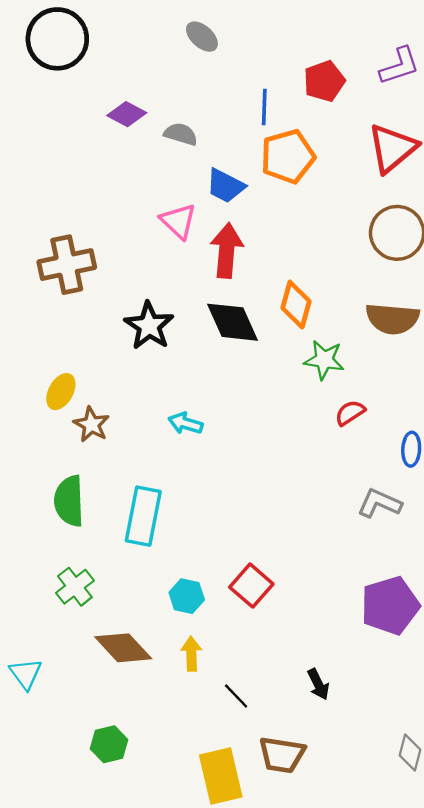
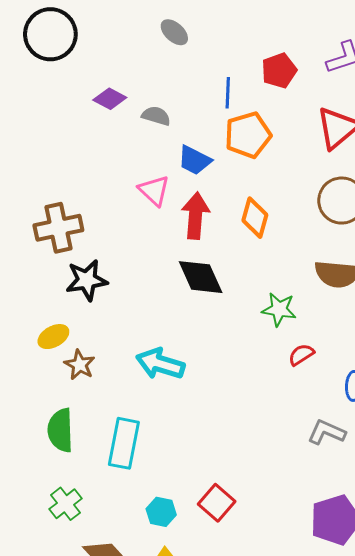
orange diamond: (296, 305) -> (255, 218), moved
black star: (149, 326) -> (87, 280), moved, turned 30
yellow ellipse: (61, 392) -> (53, 337), turned 32
cyan arrow: (185, 423) -> (160, 364), size x1.6

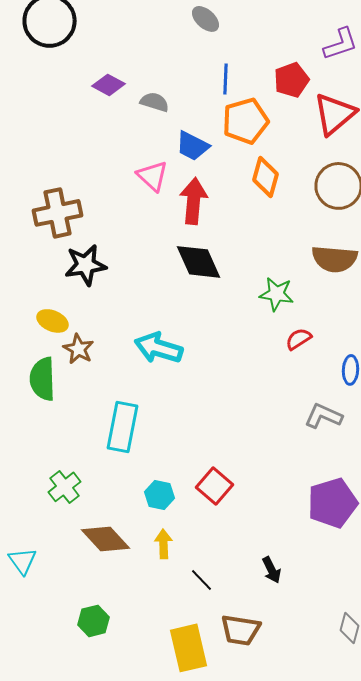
gray ellipse: (174, 32) -> (206, 19), moved
red pentagon: (279, 71) -> (292, 80), moved
orange diamond: (255, 218) -> (266, 177), moved
yellow ellipse: (53, 337) -> (52, 321), turned 52
green semicircle: (60, 430) -> (42, 379), moved

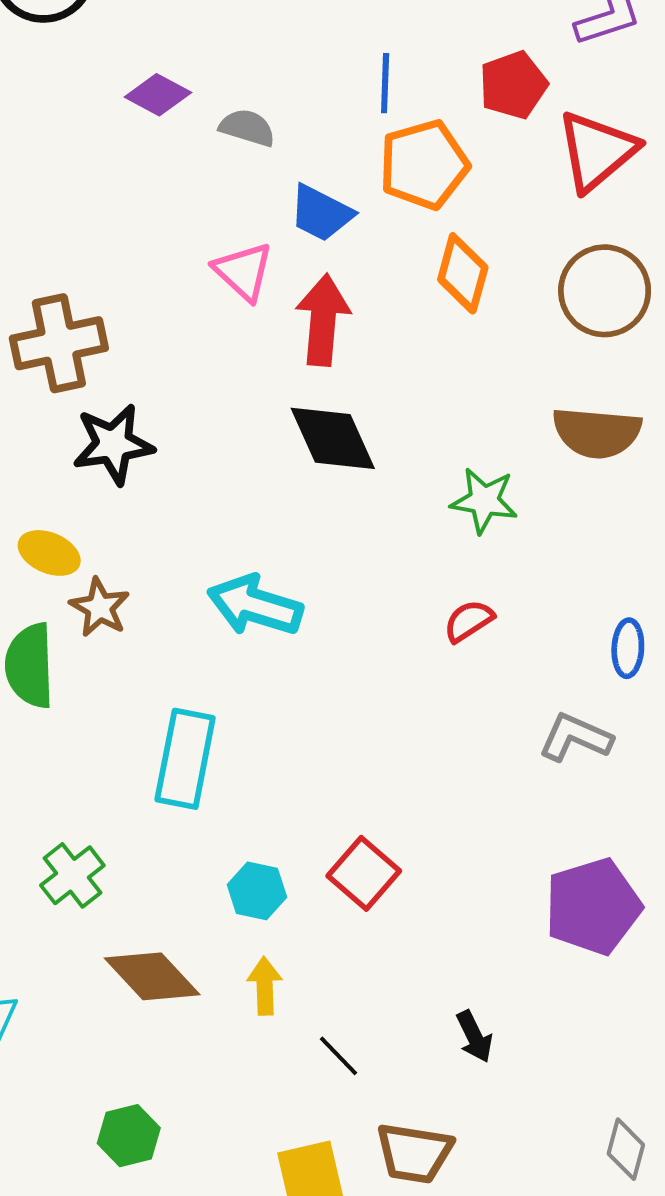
red semicircle: (298, 339) -> (469, 621), moved

